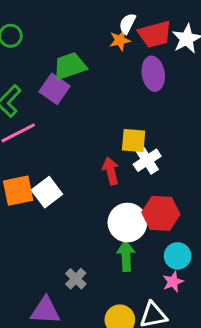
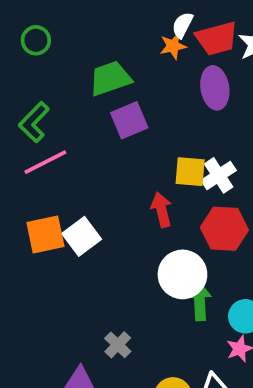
purple square: (55, 89) -> (129, 120), moved, turned 32
white cross: (147, 160) -> (219, 175), moved
red hexagon: (161, 213) -> (224, 229), moved
green arrow: (126, 256) -> (200, 301), moved

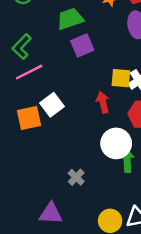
white square: (82, 236) -> (52, 105), moved
gray cross: (118, 345) -> (76, 177), moved

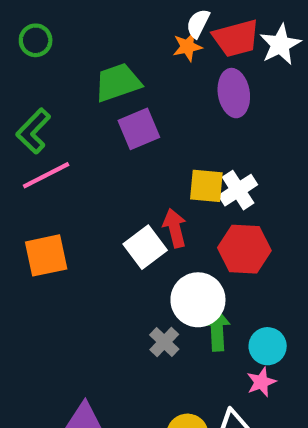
white square: (52, 105) -> (145, 247), moved
gray cross: (76, 177) -> (164, 342), moved

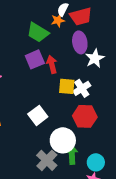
white star: (280, 45) -> (95, 58), moved
green trapezoid: (118, 82) -> (38, 32), moved, turned -130
red arrow: (175, 228) -> (52, 64), moved
gray cross: (164, 342) -> (47, 160), size x1.5

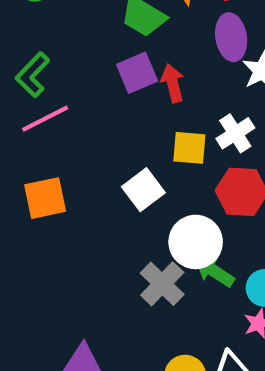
yellow square: (67, 86) -> (189, 148), moved
green arrow: (72, 154) -> (214, 271), turned -54

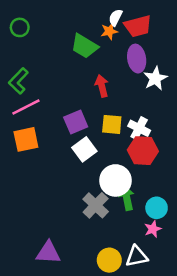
purple square: (137, 73) -> (76, 122), moved
white cross: (235, 133) -> (139, 128), moved, turned -30
orange square: (45, 198) -> (26, 139), moved
green arrow: (214, 271) -> (127, 198), turned 45

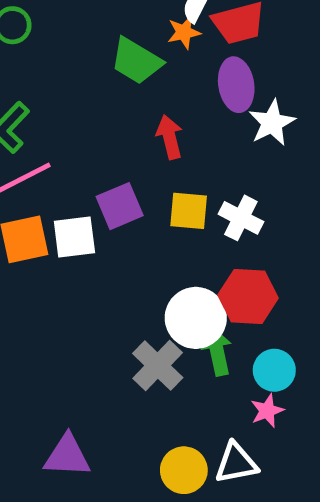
white square: (84, 149) -> (74, 237), moved, turned 30
red hexagon: (143, 151) -> (248, 296), moved

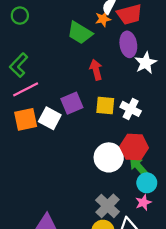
white square: (74, 237) -> (50, 118), turned 35
green arrow: (217, 351) -> (139, 167), moved, turned -30
gray cross: (158, 365) -> (108, 206), moved

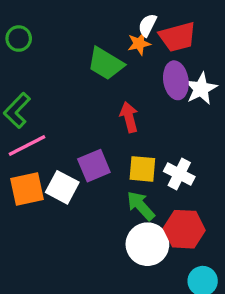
white star: (146, 63) -> (201, 89), moved
green arrow: (139, 167) -> (141, 206), moved

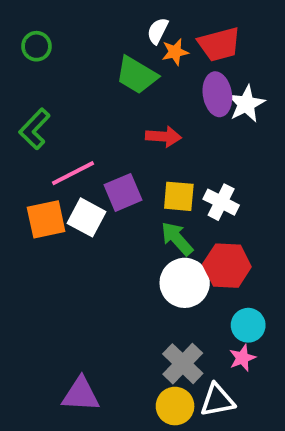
white semicircle: (147, 25) -> (158, 31), moved
red arrow: (129, 117) -> (163, 137), turned 108
pink line: (27, 146) -> (73, 173), moved

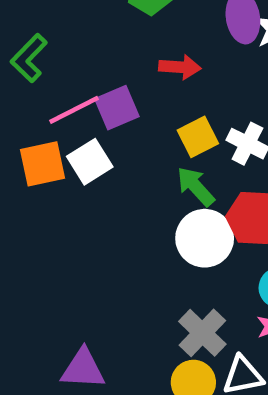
purple square: (123, 192) -> (117, 108), moved
yellow square: (179, 196) -> (198, 137), turned -32
white square: (87, 217) -> (90, 162), turned 30

